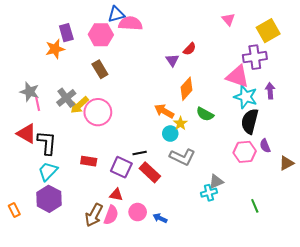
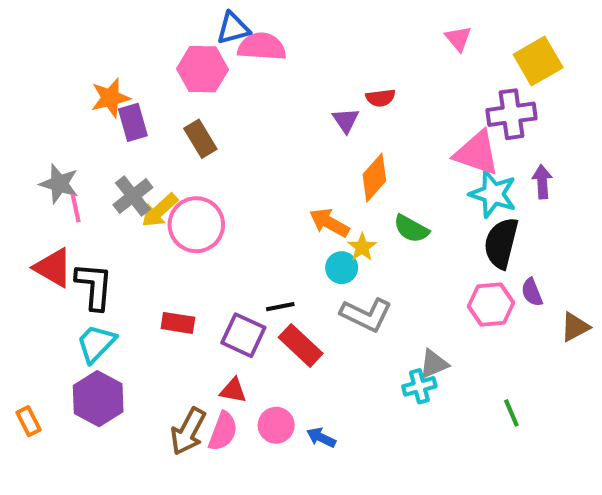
purple rectangle: (66, 33) -> (133, 122), moved
red semicircle: (190, 49) -> (380, 98), turned 40

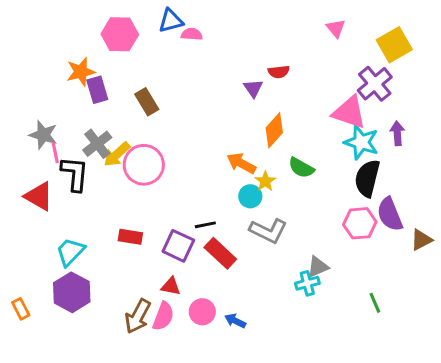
pink semicircle: (262, 47) -> (192, 34), size x0.6
pink hexagon: (202, 69) -> (120, 34), moved
purple cross: (511, 114) -> (375, 84), turned -32
black L-shape: (94, 286) -> (75, 174), moved
purple semicircle: (532, 292) -> (390, 214), size x1.6

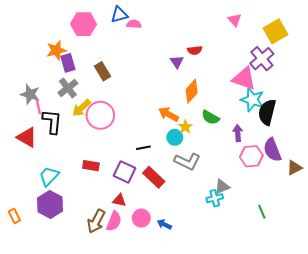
purple arrow: (397, 133) -> (238, 133), moved
gray cross: (97, 144) -> (68, 88), moved
black semicircle: (367, 178) -> (267, 112), moved
black line: (205, 225) -> (143, 148), moved

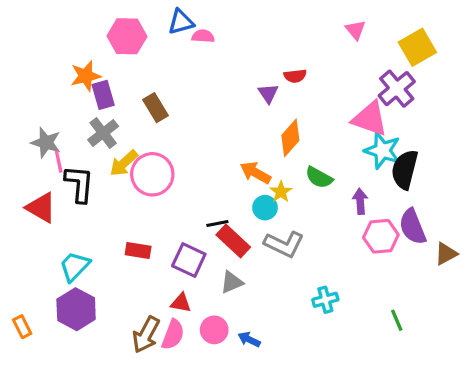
red rectangle: (154, 177) -> (233, 241), moved
gray triangle: (222, 187) -> (232, 282), moved

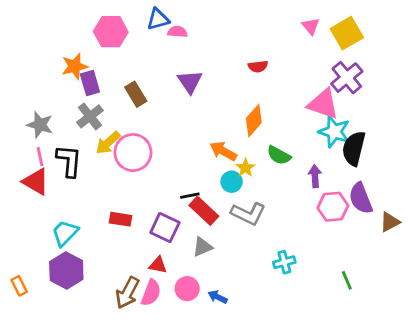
yellow square: (417, 47) -> (347, 33), moved
purple triangle: (268, 93) -> (190, 82), moved, size x1.4
pink line: (59, 162) -> (40, 157), moved

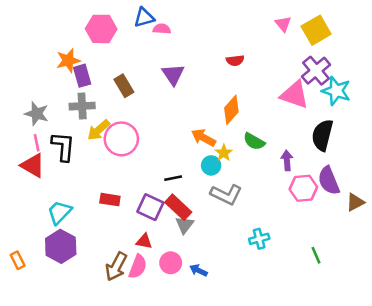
gray cross: (90, 116) -> (82, 106), turned 35
cyan star: (334, 132) -> (336, 91), moved
red rectangle: (204, 211) -> (178, 207), moved
gray triangle: (202, 247) -> (185, 225), turned -30

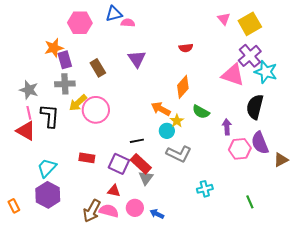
pink semicircle: (138, 267) -> (109, 211), turned -96

